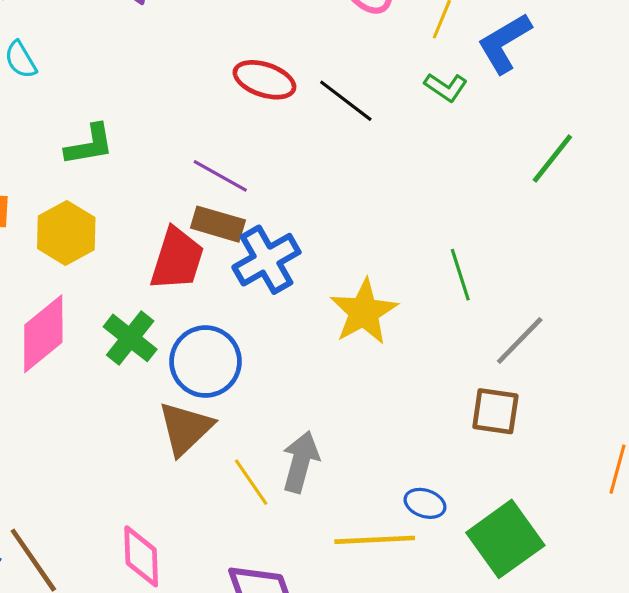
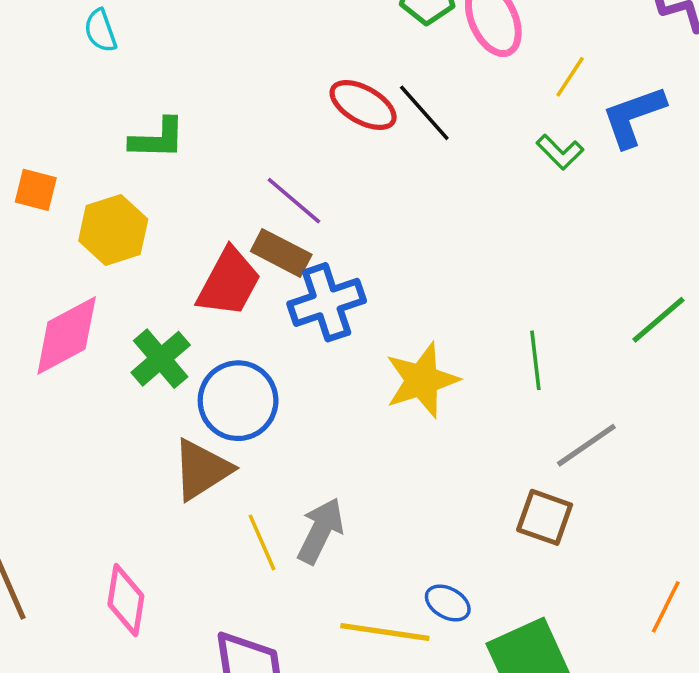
black line: (346, 101) -> (424, 113), moved
green line: (552, 159) -> (658, 320), moved

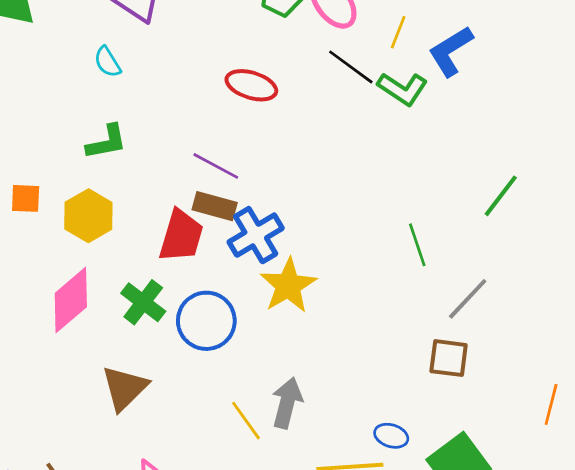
cyan semicircle: (100, 31) -> (107, 62), moved
black line: (424, 113) -> (351, 67), moved
green L-shape: (560, 152) -> (402, 89), size x1.4
yellow star: (422, 380) -> (288, 285), moved
brown triangle: (202, 470) -> (125, 388), moved

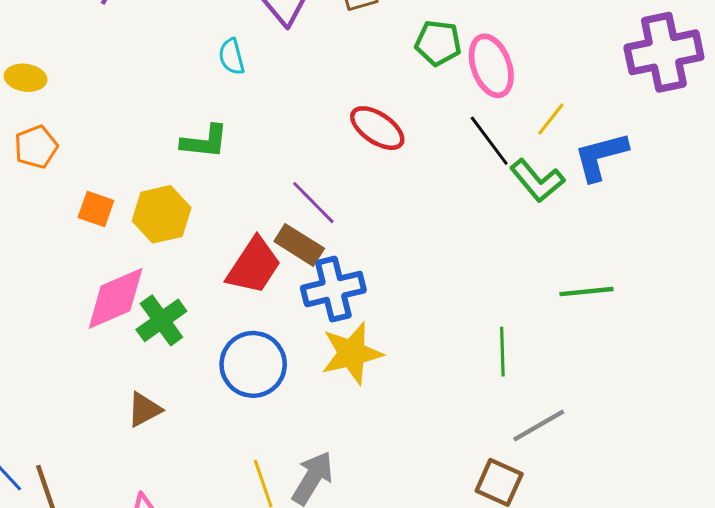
green line: (501, 196) -> (587, 292), moved, turned 30
orange square: (26, 198) -> (96, 209), moved
green cross: (143, 302) -> (161, 320), moved
brown triangle: (125, 388) -> (144, 410), size x0.7

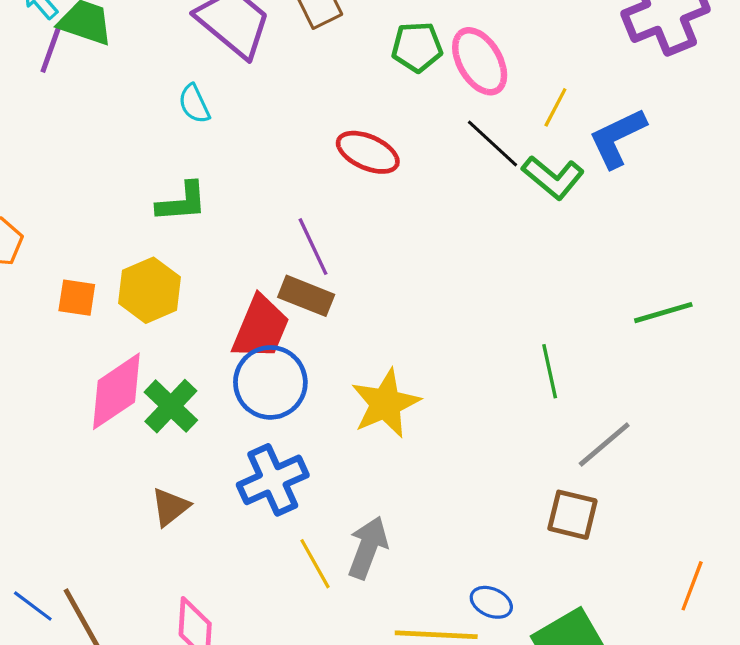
purple line: (313, 203) -> (313, 247), turned 30
blue cross: (333, 289) -> (273, 480), moved
green line: (587, 292) -> (663, 313), moved
blue circle: (253, 364) -> (270, 382), moved

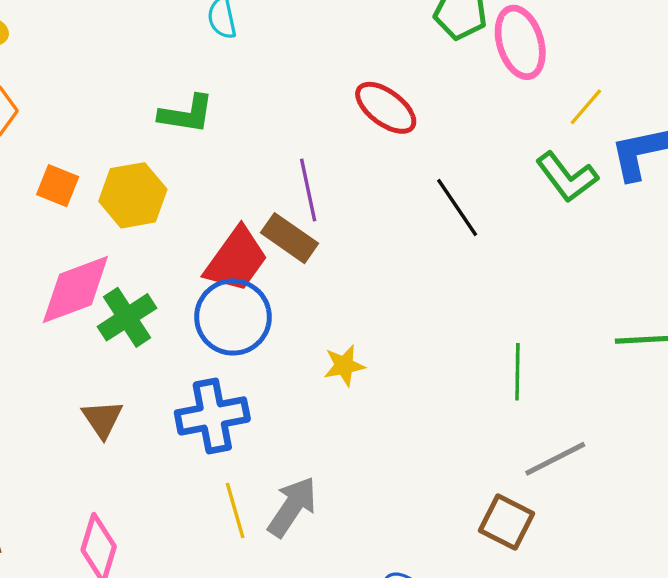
black line: (493, 143) -> (457, 207), moved
yellow star: (385, 403) -> (344, 365), size x0.6
brown triangle: (170, 507) -> (102, 419), turned -39

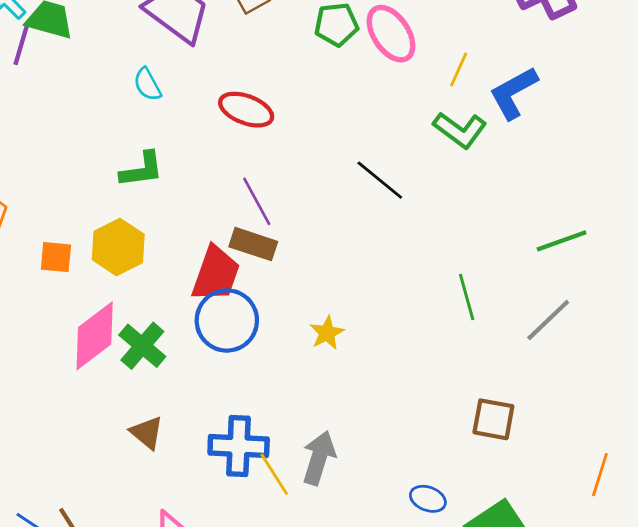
red ellipse: (386, 108) -> (246, 110), moved
blue cross: (212, 416) -> (239, 446), moved, turned 30
gray line: (555, 459) -> (548, 320), moved

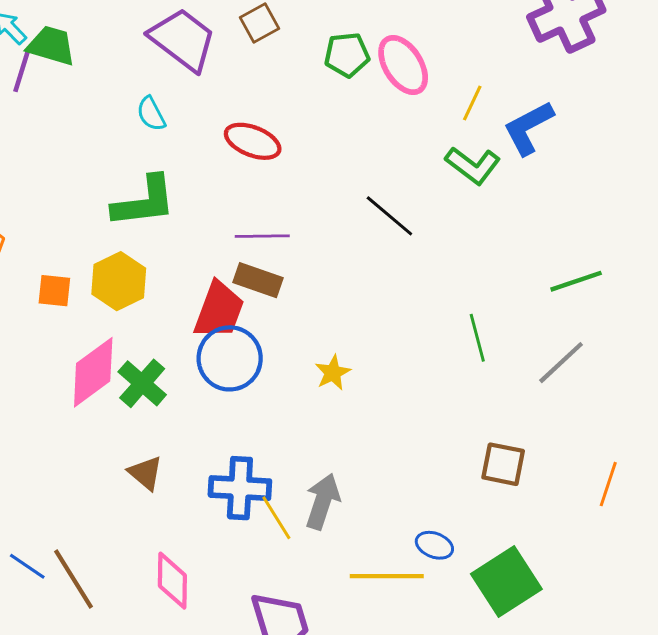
green L-shape: (142, 170) -> (144, 202), size x1.4
purple line: (257, 201) -> (262, 236), turned -63
orange line: (600, 475) -> (608, 484), moved

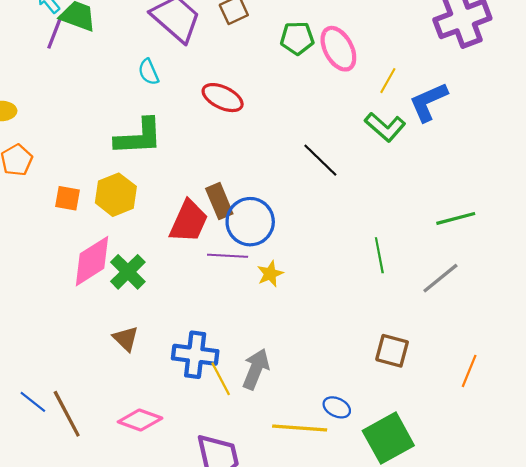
purple line: (262, 236) -> (228, 256), moved
brown rectangle: (258, 280) -> (219, 201), turned 44
blue circle: (230, 358) -> (250, 222), moved
pink diamond: (172, 581) -> (140, 420), turned -75

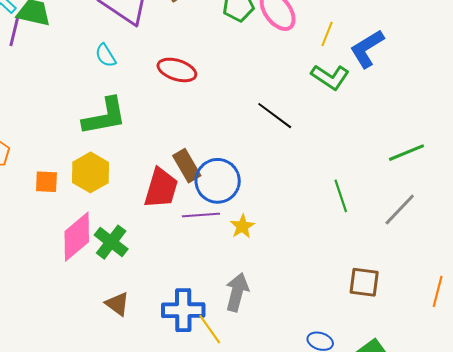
gray arrow: (256, 369) -> (237, 292), moved

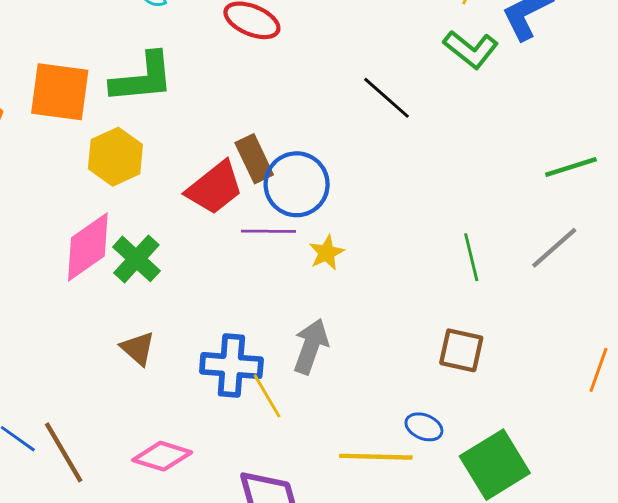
orange square: (46, 182) -> (60, 92), moved, size x1.8
red trapezoid: (161, 188) -> (215, 188), turned 30
green line: (341, 196) -> (471, 257), moved
brown square: (364, 282) -> (461, 350), moved

